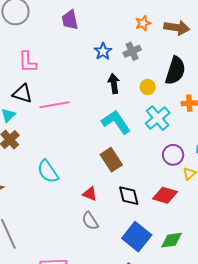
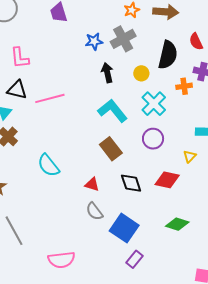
blue star: (103, 51) -> (94, 41), turned 30
gray cross: (132, 51) -> (123, 39), size x1.4
purple circle: (173, 155) -> (153, 139), moved
blue square: (137, 237) -> (124, 228), moved
green diamond: (172, 240) -> (177, 224), turned 30

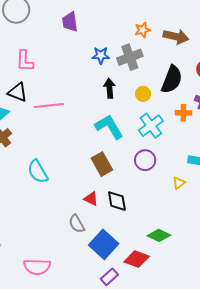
red diamond: (167, 180) -> (137, 259), moved
red triangle: (92, 184) -> (91, 199), moved
green diamond: (177, 224) -> (159, 235), moved

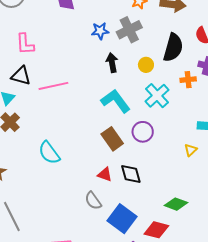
purple circle: (145, 160) -> (143, 132), moved

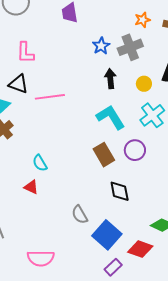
blue star: (100, 31) -> (101, 46), turned -30
cyan semicircle: (49, 153) -> (40, 163), size x0.7
red triangle: (105, 174) -> (31, 187), moved

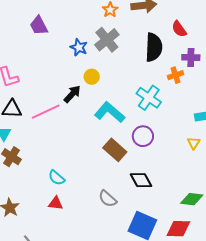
black arrow: (110, 79) -> (72, 94), moved, turned 66
yellow circle: (144, 84) -> (92, 77), moved
gray semicircle: (80, 215) -> (108, 199), moved

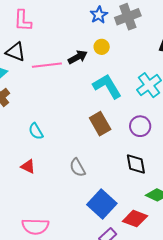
purple circle: (143, 136) -> (140, 126), moved
black diamond: (141, 180) -> (136, 164), moved
red triangle: (56, 203) -> (28, 166), moved

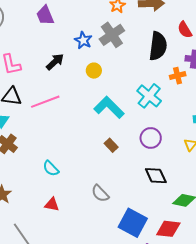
black arrow: (78, 57) -> (55, 62), moved
brown rectangle: (100, 124) -> (111, 145), size x0.6

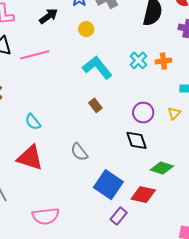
orange cross: (178, 76) -> (163, 61), moved
cyan cross: (149, 96) -> (138, 60), size x0.7
purple circle: (151, 138) -> (143, 113), moved
red triangle: (52, 204) -> (30, 158), size x1.8

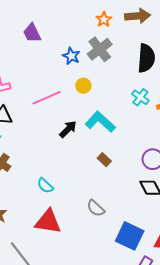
black arrow: (49, 16) -> (68, 129), moved
pink line: (35, 55) -> (47, 98), moved
cyan cross: (138, 60) -> (140, 97), moved

